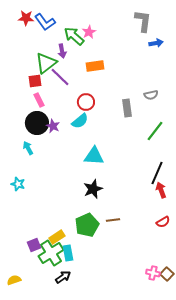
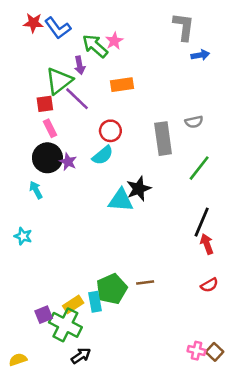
gray rectangle: (127, 108) -> (163, 139), size x1.4
black star: (93, 189) -> (139, 189), moved
green cross: (51, 253) -> (65, 325), turned -30
cyan rectangle: (68, 253) -> (95, 302), moved

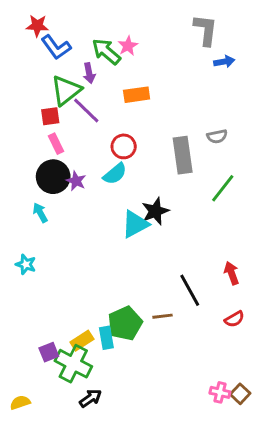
blue L-shape: (58, 28) -> (56, 47), moved
cyan triangle: (121, 200) -> (135, 224), turned -32
black line: (202, 222) -> (190, 290), moved, turned -52

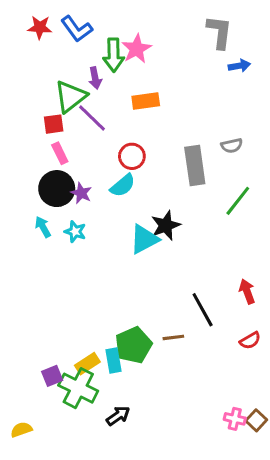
pink star: (128, 46) -> (137, 49), size x1.4
blue L-shape: (56, 47) -> (77, 29), moved
green arrow: (106, 52) -> (113, 55), turned -132
cyan star: (26, 264) -> (75, 232), moved
black arrow: (91, 398) -> (118, 416), moved

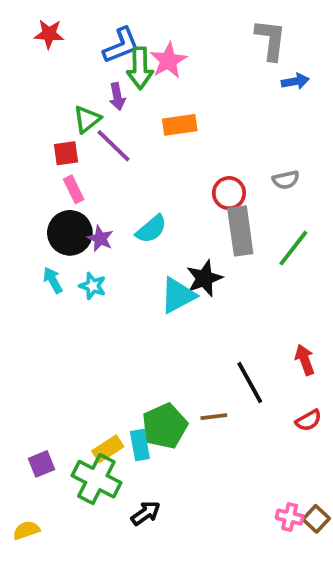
blue L-shape: (77, 29) -> (121, 45), moved, turned -76
green triangle: (71, 96) -> (87, 119), size x0.7
red circle: (132, 156) -> (229, 193), moved
gray rectangle: (195, 166) -> (240, 231), moved
purple square: (52, 376) -> (41, 464), moved

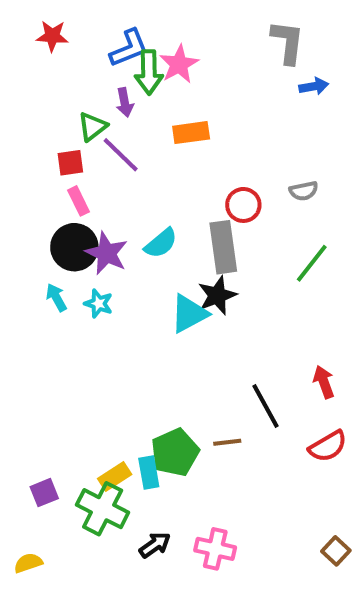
gray rectangle: (240, 231) -> (223, 247), moved
purple star: (100, 239) -> (107, 253), size x1.5
red semicircle: (309, 420) -> (328, 446), size x1.4
pink cross: (290, 517) -> (215, 549), moved, size x1.4

